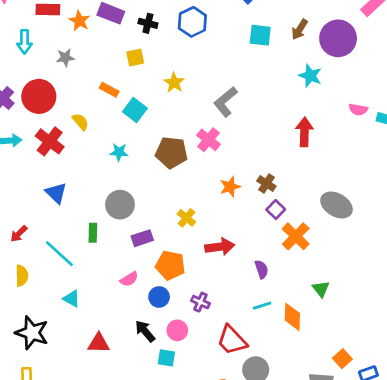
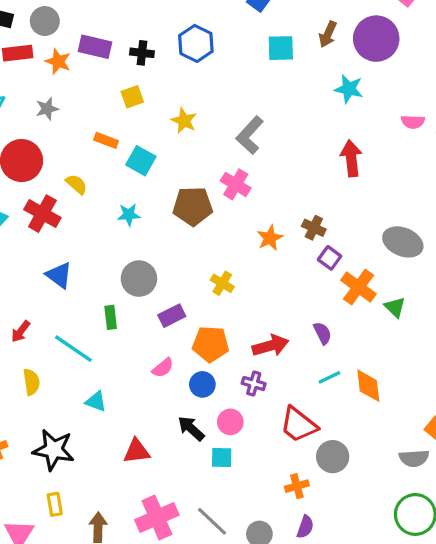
red arrow: (220, 247) -> (270, 346), moved
green triangle: (321, 289) -> (395, 307), moved

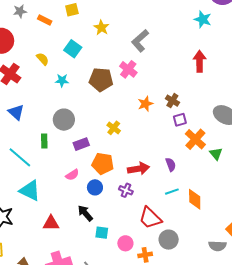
orange rectangle: (106, 140) -> (45, 20), moved
yellow semicircle: (76, 184) -> (43, 59), moved
purple square: (330, 258) -> (180, 120), turned 32
cyan triangle: (96, 401) -> (30, 191), size x1.6
pink circle: (230, 422) -> (125, 243), moved

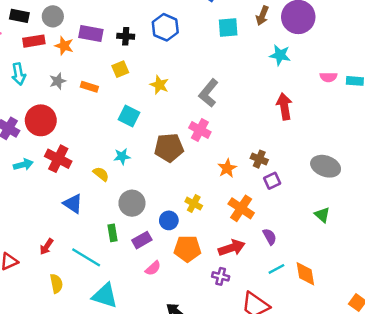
yellow semicircle: (43, 59) -> (101, 174), moved
orange cross: (195, 139) -> (241, 208), moved
purple rectangle: (81, 144) -> (142, 240), moved
blue circle: (95, 187) -> (169, 220), moved

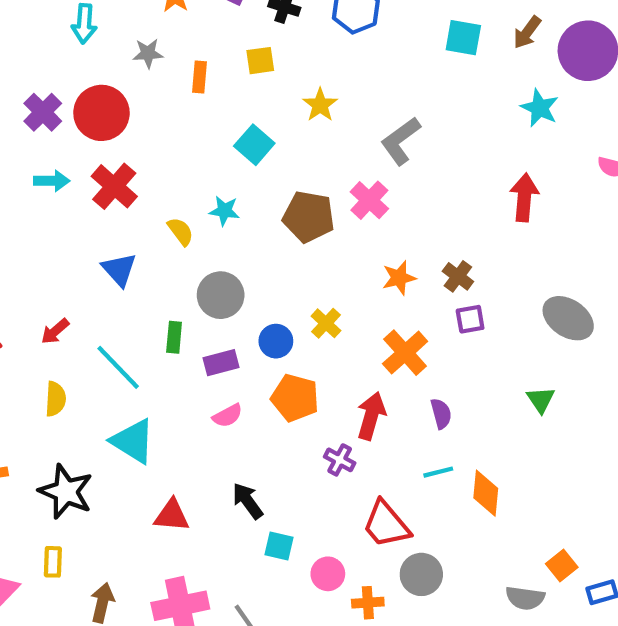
orange rectangle: (89, 87) -> (199, 77), turned 63
red arrow: (232, 248) -> (371, 416), turned -70

